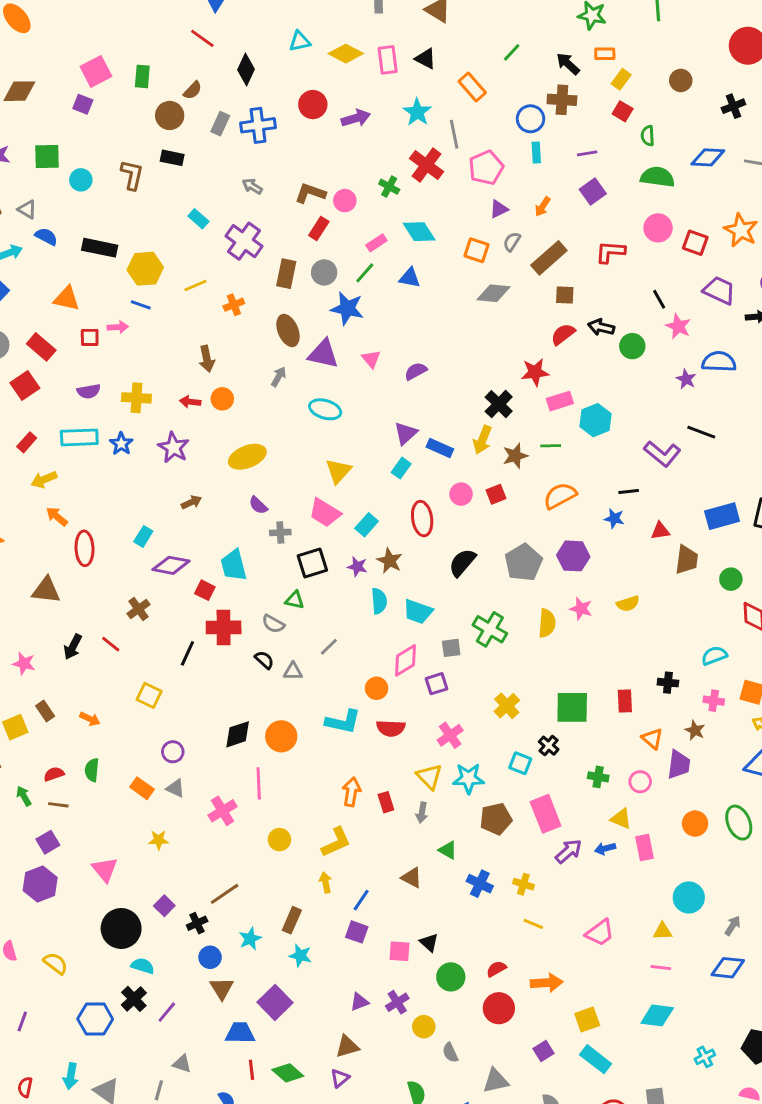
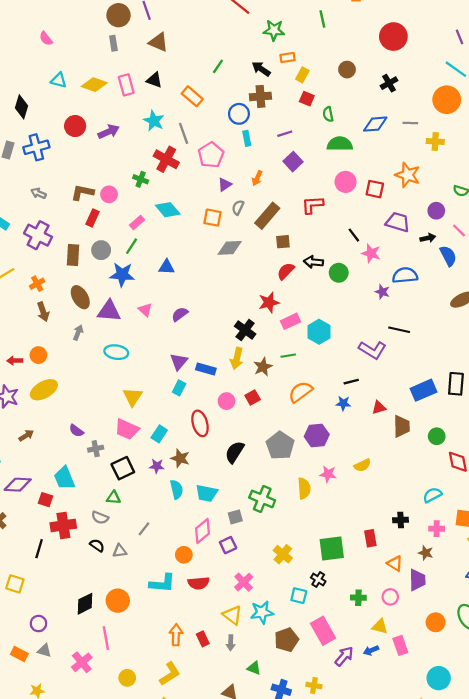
cyan triangle: (300, 41) -> (59, 80), turned 35
blue triangle: (410, 278) -> (167, 267), moved
brown arrow: (207, 359) -> (43, 312), moved
yellow ellipse: (247, 457) -> (44, 390), moved

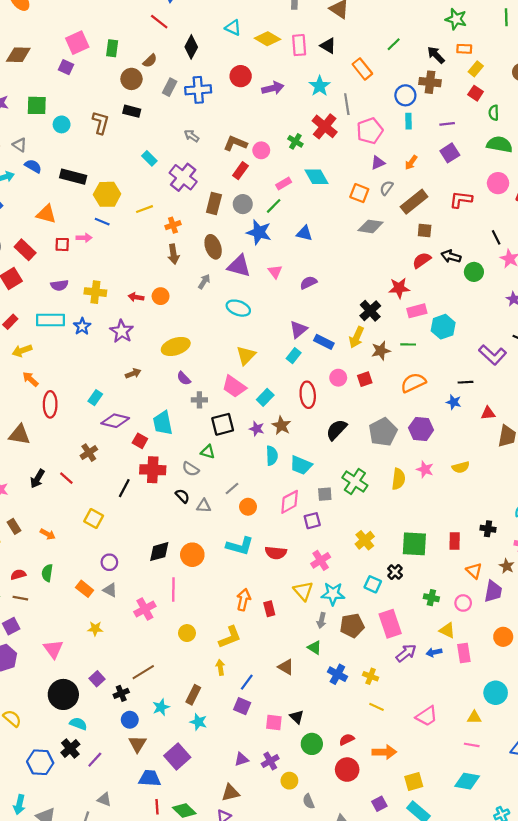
yellow ellipse: (44, 390) -> (176, 346), moved
orange circle: (184, 555) -> (248, 507), moved
gray arrow: (231, 643) -> (321, 620), moved

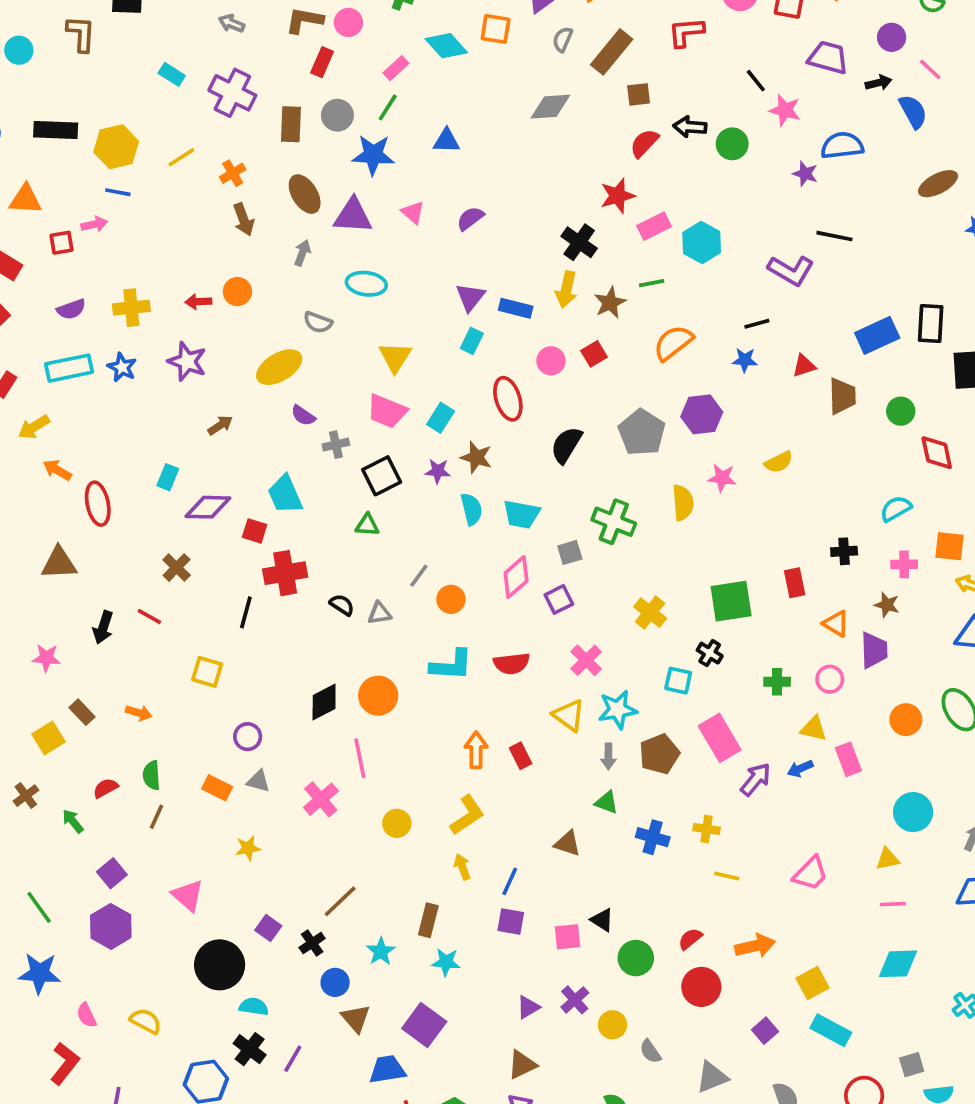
orange square: (359, 193) -> (496, 29), moved
gray semicircle: (191, 469) -> (318, 322), moved
brown line: (20, 598) -> (156, 817), moved, turned -64

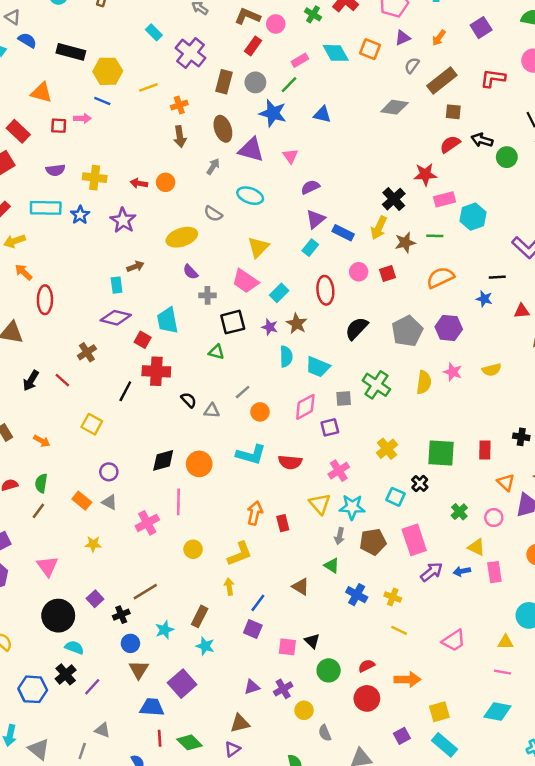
purple semicircle: (470, 218) -> (310, 187), moved
cyan rectangle: (168, 477) -> (117, 285), moved, turned -42
green cross: (777, 682) -> (459, 512), turned 35

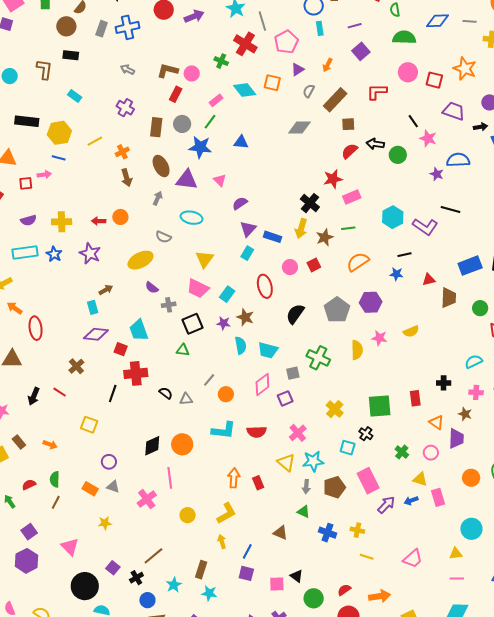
cyan rectangle: (154, 32) -> (75, 96), moved
purple cross: (191, 53) -> (125, 108), size x0.7
cyan hexagon: (473, 217) -> (393, 217), moved

